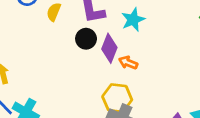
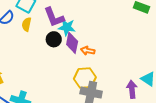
cyan star: (133, 20) -> (67, 27), moved, turned -30

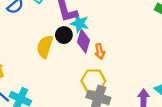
yellow semicircle: (26, 24) -> (45, 47), moved, size x1.5
orange arrow: (88, 51) -> (100, 51), turned -120

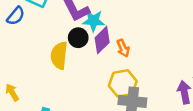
purple diamond: (84, 41) -> (102, 40), turned 40

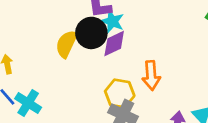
black circle: (78, 38) -> (91, 33), size x1.5
orange arrow: (123, 48) -> (151, 75), moved, size x1.5

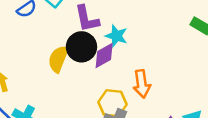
cyan star: (112, 21) -> (116, 36), moved

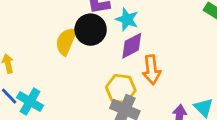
purple diamond: (104, 56) -> (132, 46), moved

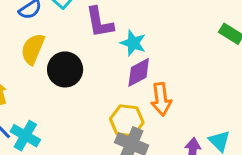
black circle: (91, 30) -> (65, 69), moved
yellow semicircle: (66, 41) -> (33, 49), moved

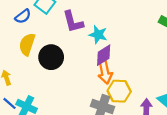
orange arrow: (161, 99) -> (105, 72), moved
yellow hexagon: (127, 121) -> (119, 91), moved

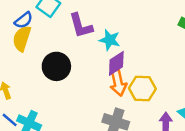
yellow semicircle: (27, 44) -> (22, 39), moved
yellow hexagon: (119, 91) -> (142, 88), moved

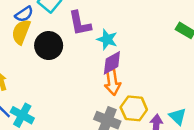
black circle: (56, 66) -> (49, 46), moved
yellow hexagon: (142, 88) -> (134, 108), moved

